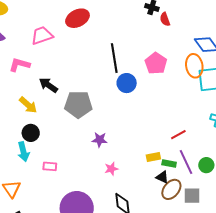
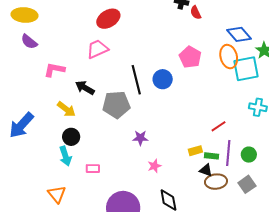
pink trapezoid: (42, 35) -> (97, 49), moved
black line: (114, 58) -> (136, 80), moved
purple line: (186, 162) -> (228, 153), turned 35
brown ellipse: (171, 189) -> (216, 182), turned 50
gray square: (192, 196) -> (247, 184), moved, turned -30

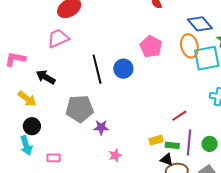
gray pentagon: (116, 105) -> (80, 109), moved

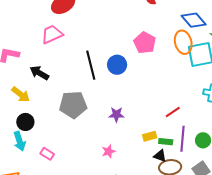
purple star: (101, 127) -> (116, 115), moved
pink rectangle: (54, 158) -> (47, 154), turned 32

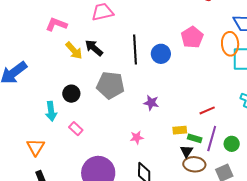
black arrow: (39, 73) -> (94, 48), moved
yellow arrow: (21, 94) -> (74, 51), moved
black circle: (25, 122) -> (71, 94), moved
black triangle: (160, 156) -> (187, 151), turned 32

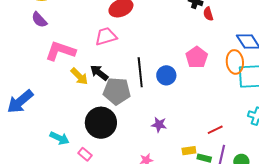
pink L-shape: (56, 24) -> (60, 51), size x1.4
gray pentagon: (110, 85) -> (117, 91), moved
black circle: (71, 94) -> (101, 123), moved, size x1.8
cyan arrow: (51, 111) -> (59, 138), turned -54

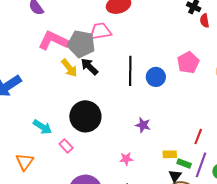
gray pentagon: (117, 91) -> (81, 44), moved
red line: (215, 130) -> (198, 137), turned -49

